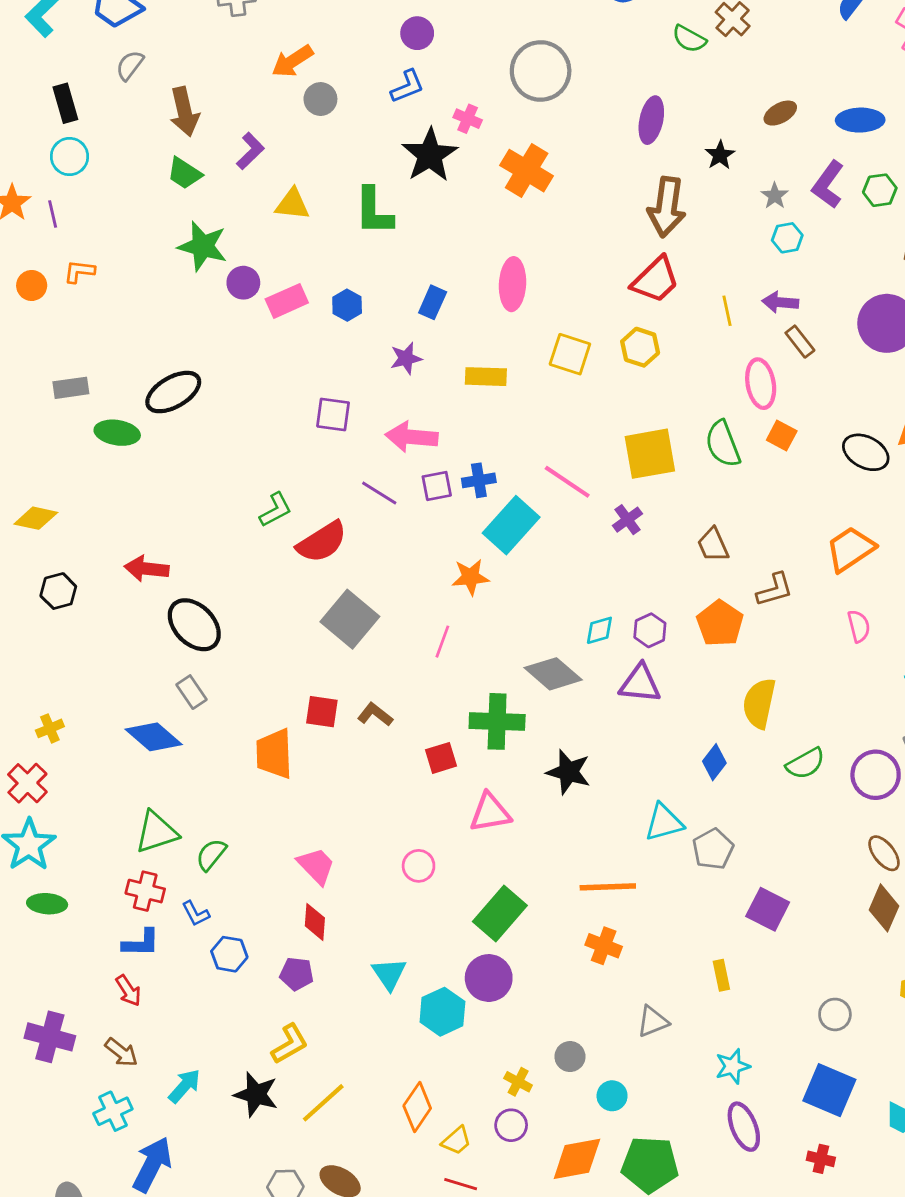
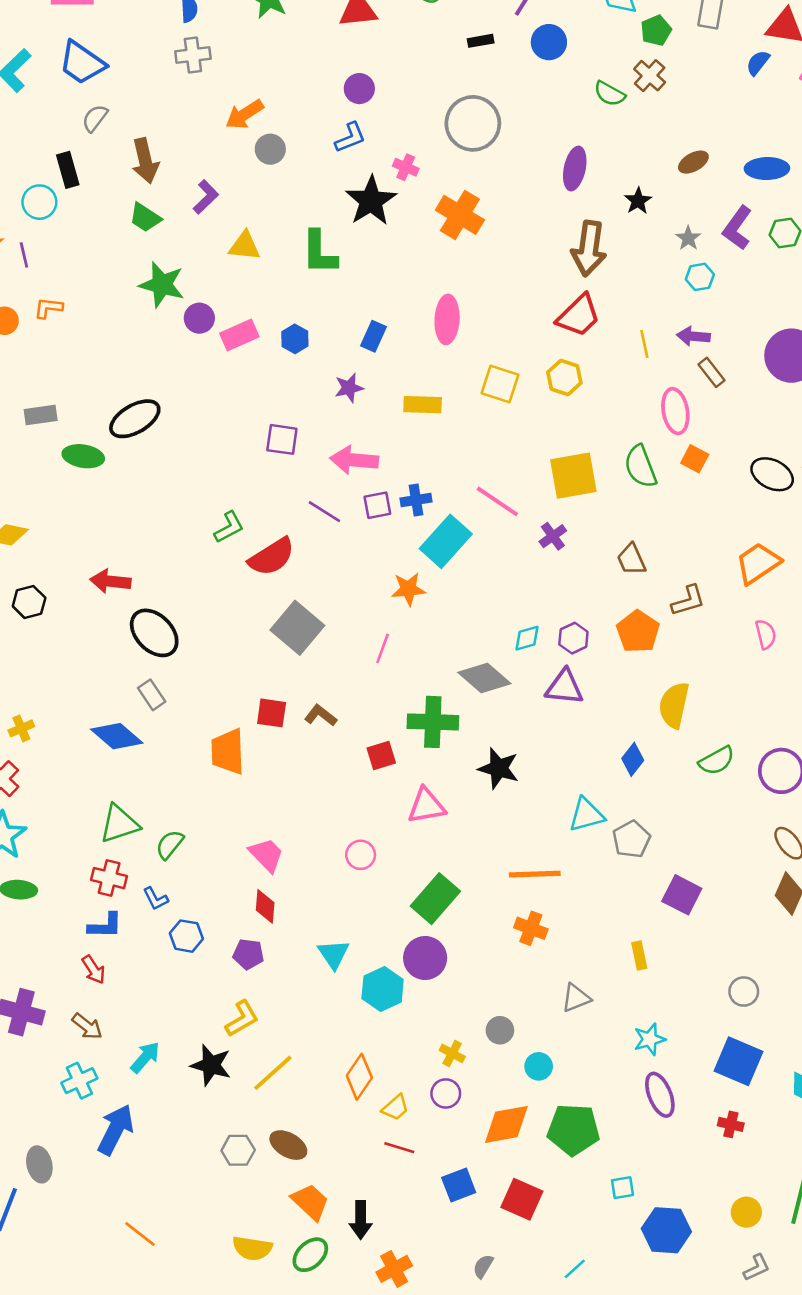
black rectangle: (65, 103) -> (68, 170), moved

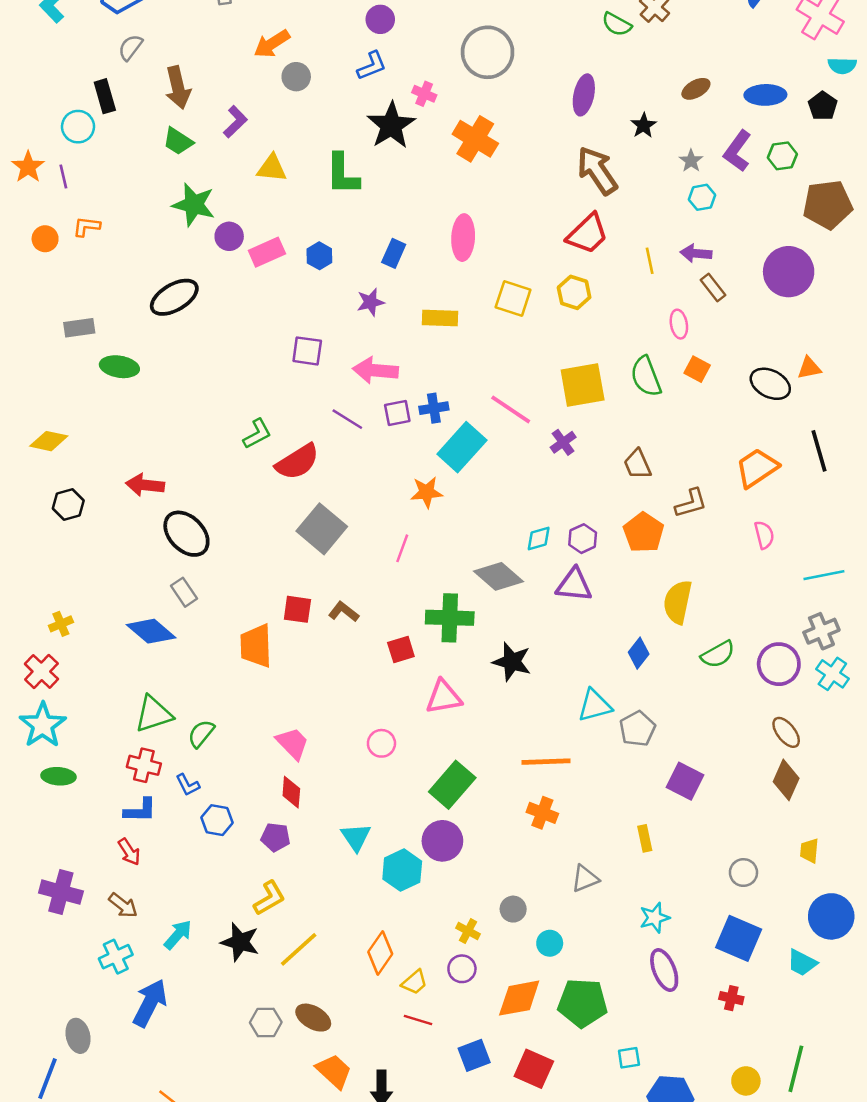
brown arrow: (589, 249) -> (597, 171), turned 138
pink ellipse: (675, 411) -> (679, 324), size x0.7
black ellipse: (135, 419) -> (174, 297), moved

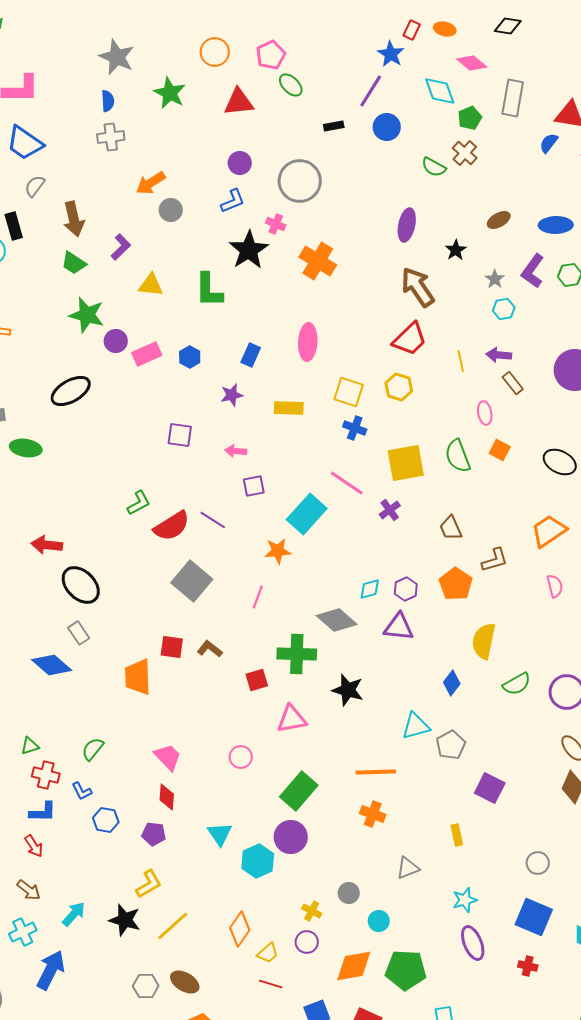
gray circle: (488, 52) -> (300, 181), moved
pink arrow: (375, 370) -> (236, 451), size x0.6
blue cross: (434, 408) -> (355, 428), moved, turned 30
purple line: (347, 419) -> (213, 520), moved
green triangle: (154, 714) -> (30, 746), moved, size x0.6

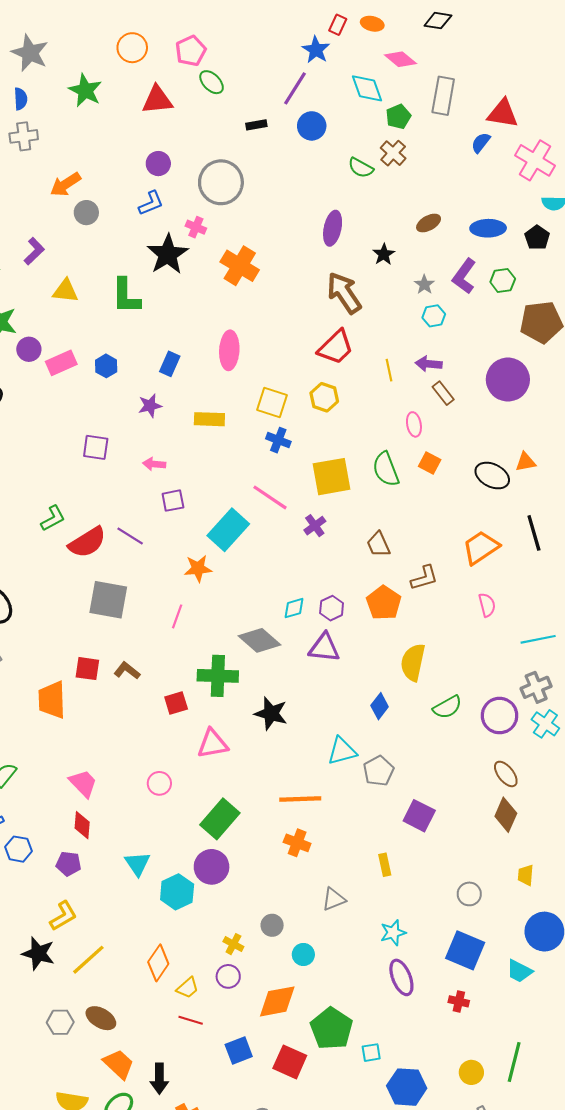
gray square: (192, 581) -> (108, 600), turned -30
green pentagon: (406, 970) -> (332, 1029), moved, turned 30

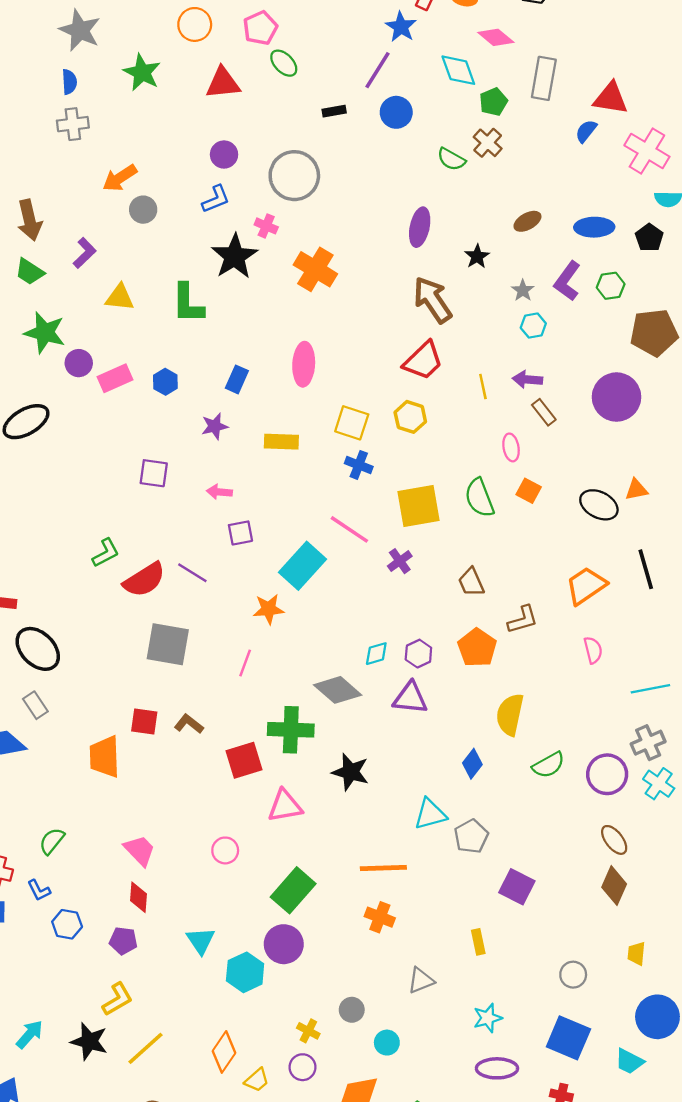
red square: (176, 703) -> (244, 760), size x1.4
purple ellipse: (401, 977) -> (497, 1068), turned -68

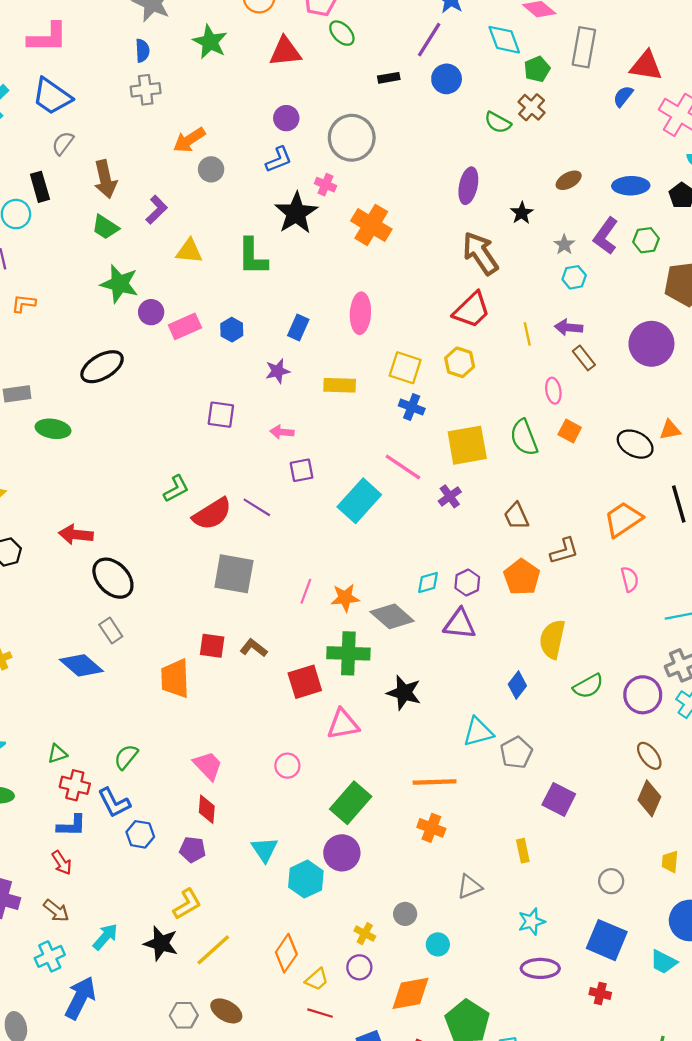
orange star: (269, 609) -> (345, 598), moved
blue L-shape: (39, 890) -> (114, 803), size x1.5

